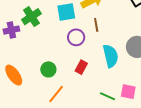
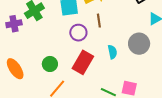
cyan semicircle: (111, 56) -> (112, 52), size x0.6
red rectangle: (81, 67) -> (83, 62), size x1.6

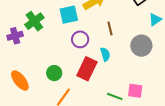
brown line: (99, 21) -> (110, 28), moved
cyan semicircle: (112, 52) -> (105, 54), moved

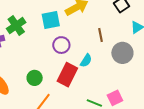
brown line: (110, 28) -> (101, 35), moved
cyan semicircle: (105, 54) -> (86, 61), turned 48
pink square: (135, 91) -> (115, 98), turned -35

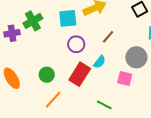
brown line: (101, 35) -> (108, 37), moved, turned 48
pink square: (115, 98) -> (125, 78), moved, turned 35

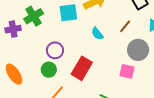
brown line: (108, 37) -> (125, 26), moved
purple circle: (76, 44) -> (55, 50), moved
cyan semicircle: (99, 62) -> (97, 34), moved, turned 104

